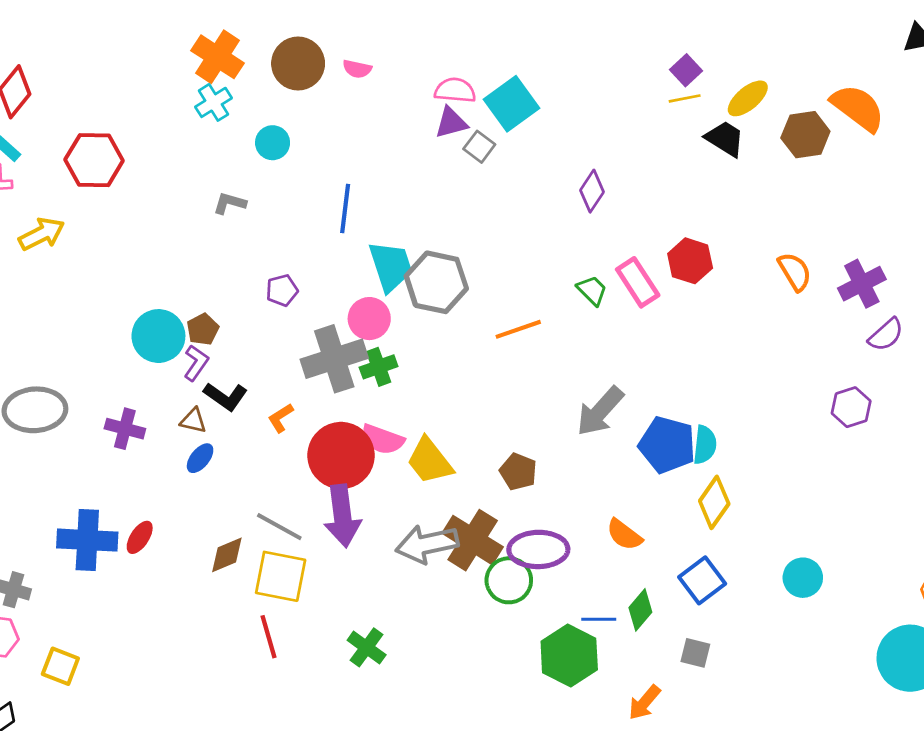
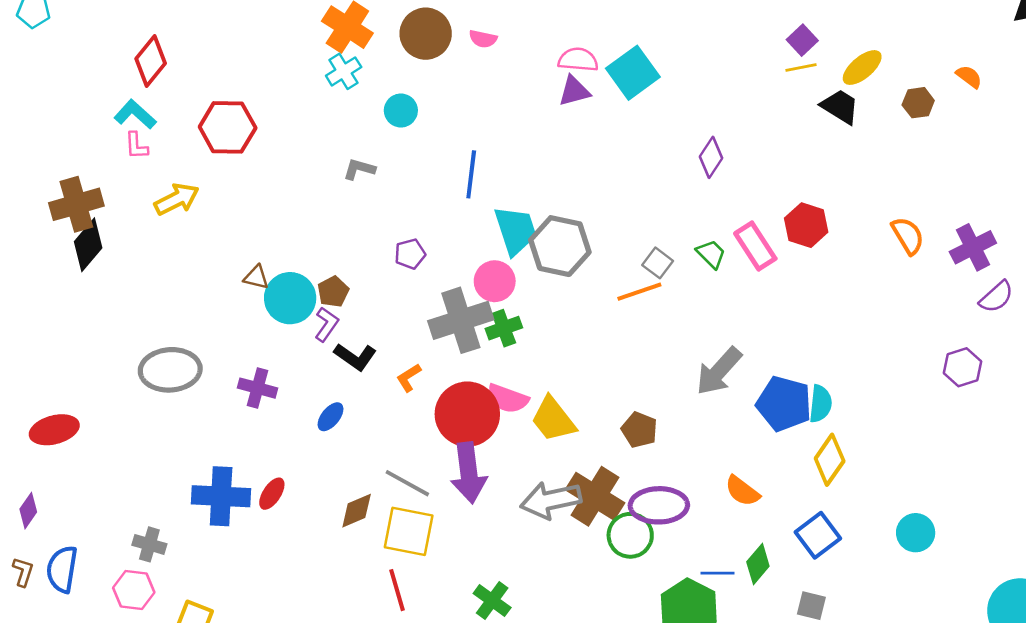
orange semicircle: (858, 108) -> (969, 77), size x0.5
brown hexagon: (805, 135) -> (918, 103), size x0.7
gray square: (479, 147) -> (658, 263), moved
brown triangle: (193, 421) -> (256, 277), moved

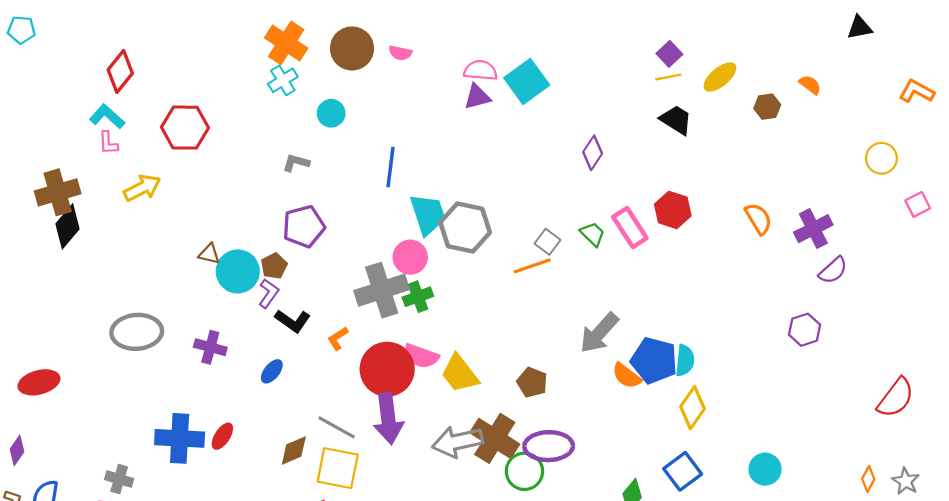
black trapezoid: (840, 107) -> (676, 120), moved
purple pentagon: (410, 254) -> (304, 226), moved, size x1.6
orange semicircle: (742, 491) -> (627, 376), moved

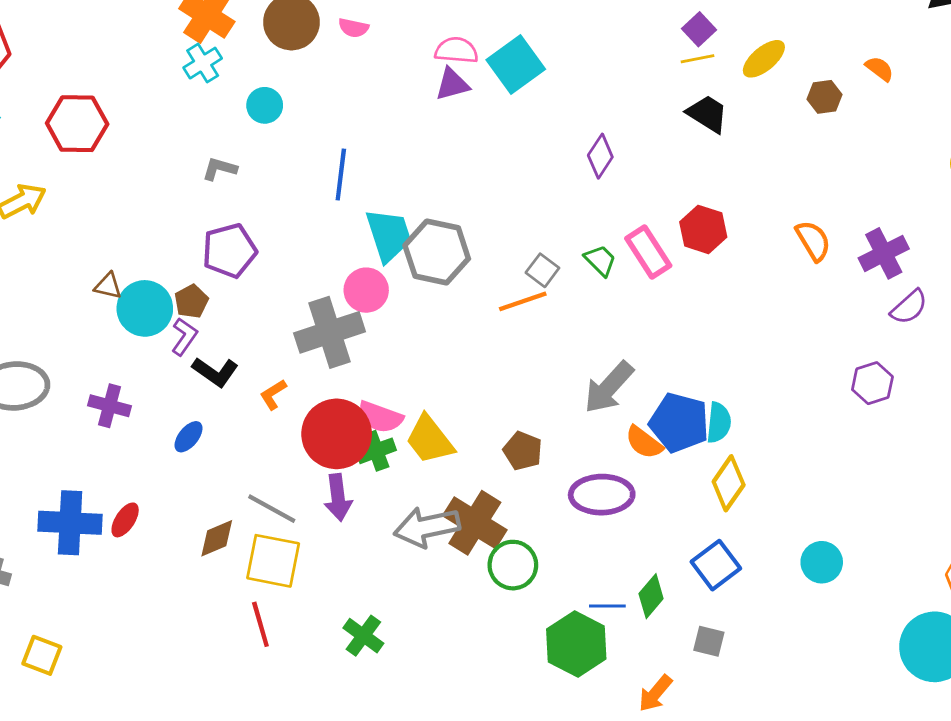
green cross: (418, 297) -> (376, 451), moved
purple arrow: (388, 419) -> (338, 497), size x0.7
purple ellipse: (549, 446) -> (602, 495), moved

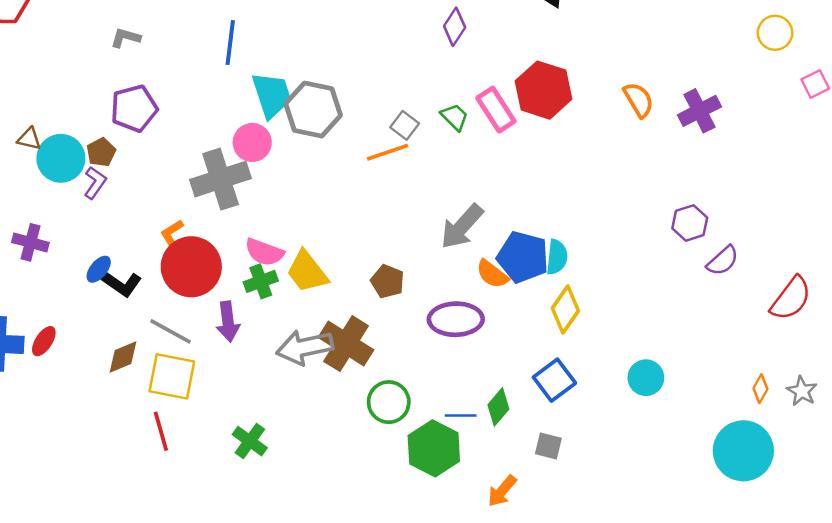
red hexagon: (703, 229) -> (543, 90), size x1.4
purple semicircle: (909, 307) -> (723, 261), moved
black L-shape: (215, 372) -> (122, 284), moved
red circle: (337, 434) -> (191, 267), moved
green circle: (513, 565) -> (389, 402), moved

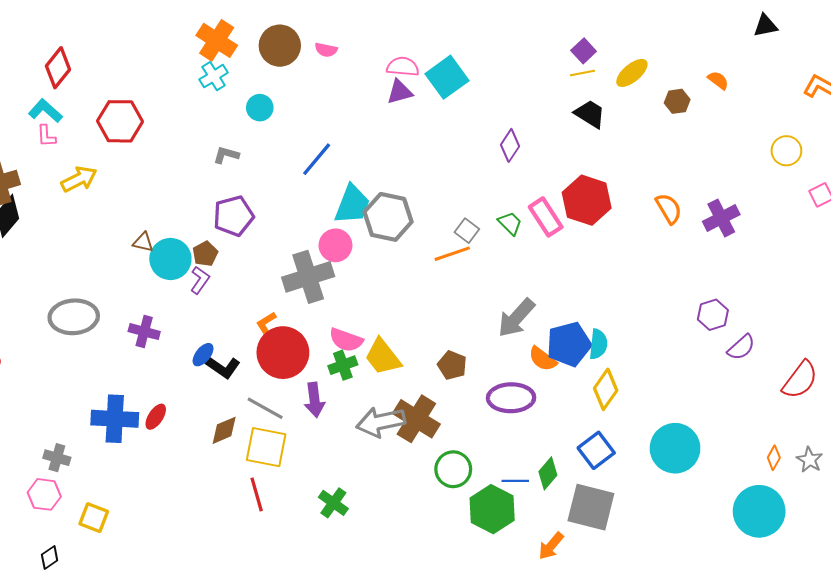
blue line: (230, 43) -> (317, 159), turned 33
cyan trapezoid: (272, 95) -> (352, 204), turned 39
blue pentagon: (523, 257) -> (569, 344), turned -30
cyan circle: (646, 378) -> (675, 448), size x1.6
gray square: (548, 446) -> (591, 507), size x2.0

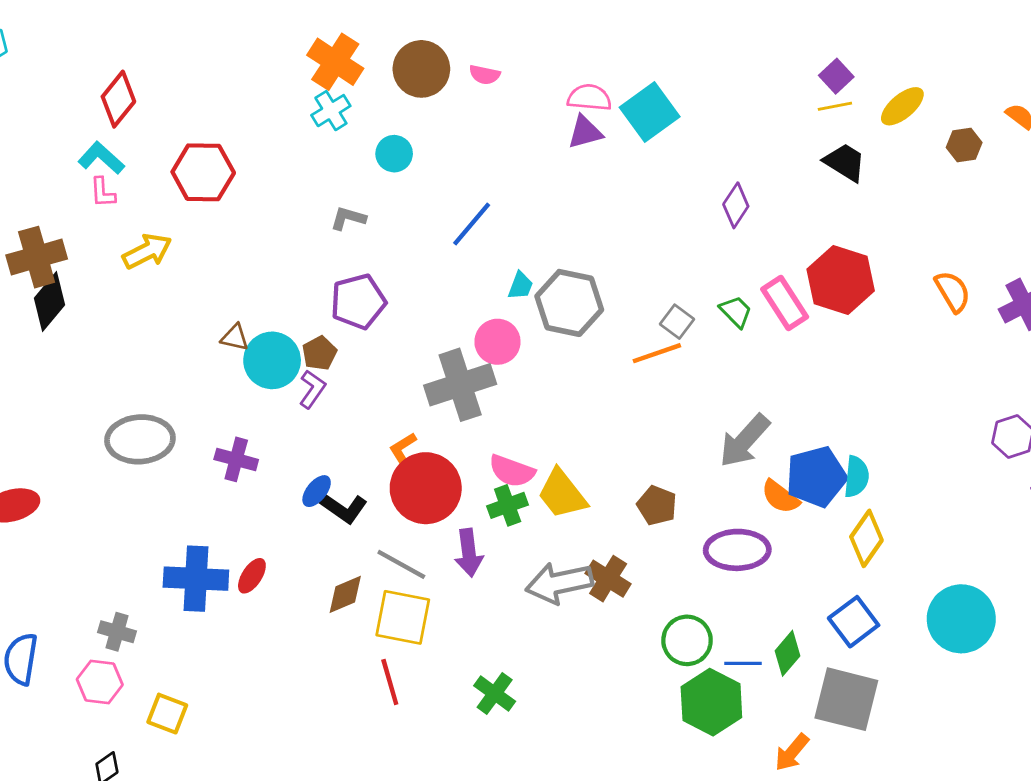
cyan trapezoid: (352, 204) -> (520, 286), size x0.5
brown cross: (416, 419) -> (608, 579), size x0.7
green circle: (453, 469) -> (687, 640), moved

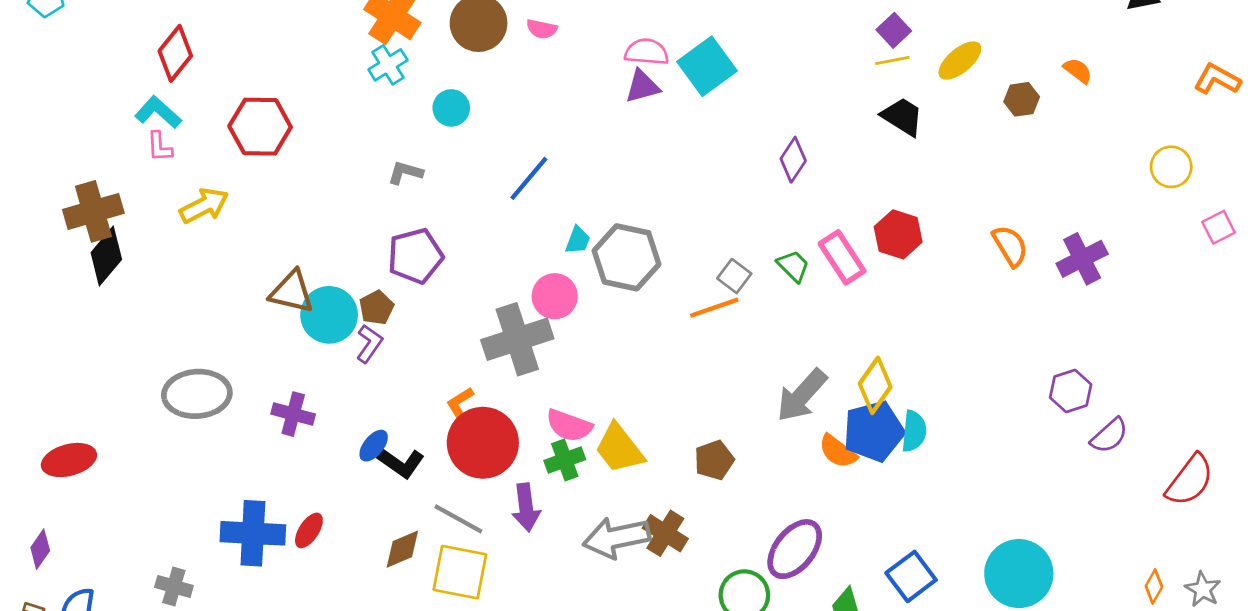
red hexagon: (841, 280) -> (898, 234), size x0.7
brown triangle: (235, 337) -> (292, 292), size x1.6
brown pentagon: (657, 505) -> (714, 460), turned 30
yellow diamond: (866, 538) -> (875, 385), moved
purple ellipse: (737, 550) -> (795, 549), moved, turned -50

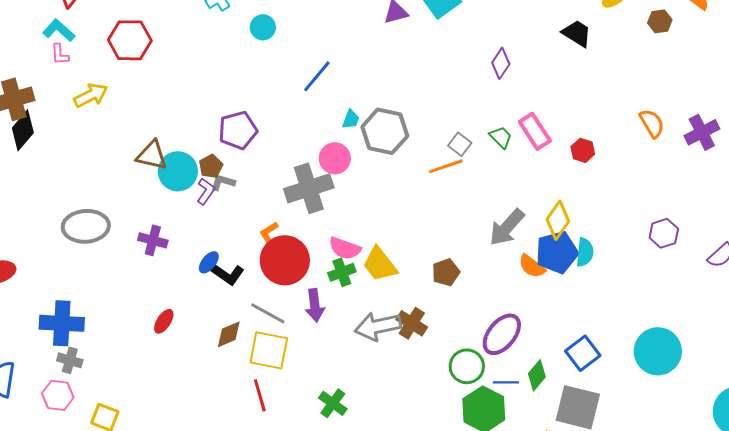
gray L-shape: (405, 173) -> (223, 182), moved
red hexagon: (898, 234) -> (583, 150), moved, size x0.7
purple hexagon: (1071, 391) -> (664, 233), moved
blue cross: (253, 533) -> (62, 323), moved

